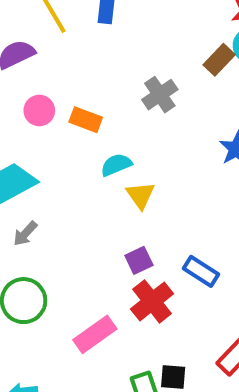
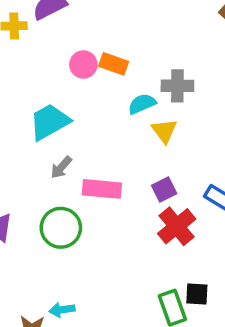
gray cross: (160, 95) -> (177, 86), moved, turned 36
pink circle: (39, 110) -> (83, 65), moved
pink rectangle: (95, 334) -> (102, 189), moved, turned 42

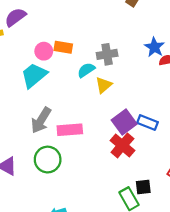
cyan trapezoid: (50, 122) -> (34, 75), moved
yellow triangle: (164, 131) -> (104, 85), turned 36
gray arrow: (61, 167) -> (41, 120), size x1.6
purple square: (164, 190) -> (124, 122), moved, size x1.5

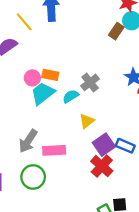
gray cross: (107, 54) -> (90, 82), turned -30
cyan trapezoid: (34, 75) -> (43, 93), moved
yellow triangle: (104, 85) -> (87, 121), moved

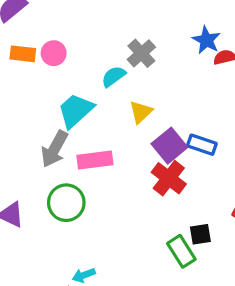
orange rectangle: (50, 75) -> (23, 54), moved
cyan trapezoid: (43, 93) -> (76, 110), moved

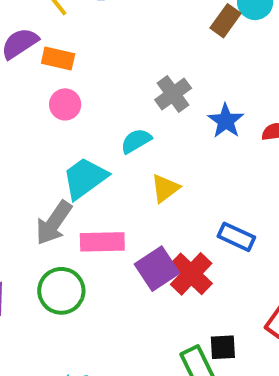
blue star: (206, 40) -> (226, 121), moved
gray cross: (141, 53) -> (173, 94), moved
orange rectangle: (23, 54) -> (58, 59), moved
purple square: (169, 146) -> (157, 269), moved

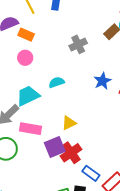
gray cross: (173, 94) -> (78, 44), moved
yellow triangle: (165, 188) -> (69, 123), moved
blue rectangle: (236, 237) -> (91, 173), moved

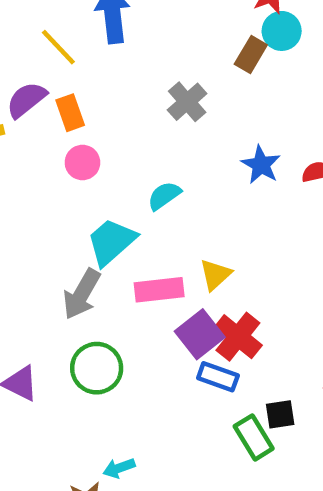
orange rectangle: (26, 35) -> (70, 113), turned 63
pink rectangle: (30, 129) -> (159, 290), moved
blue rectangle: (91, 173) -> (218, 377), moved

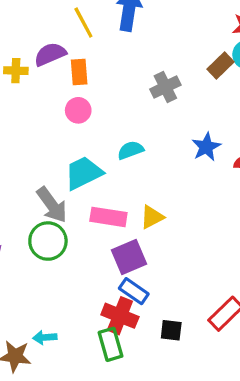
gray arrow: (82, 294) -> (52, 205), turned -81
red cross: (238, 337) -> (120, 316), moved, turned -32
green circle: (97, 368) -> (48, 241), moved
green rectangle: (254, 437) -> (110, 344), moved

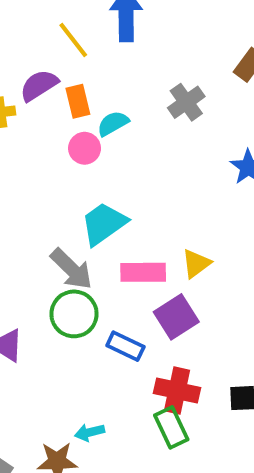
cyan semicircle: (131, 150) -> (113, 123), moved
blue rectangle: (134, 291) -> (125, 346), moved

